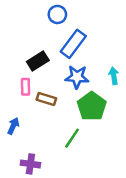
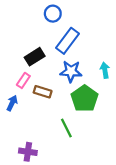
pink rectangle: (26, 87) -> (23, 80), turned 35
blue arrow: (13, 126) -> (12, 103), moved
green line: (72, 138) -> (66, 128), turned -60

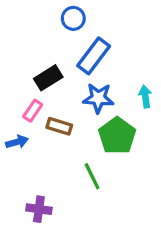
blue arrow: (12, 103) -> (17, 142), turned 49

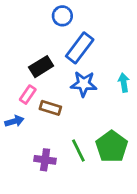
green pentagon: (117, 136) -> (112, 147), moved
purple cross: (39, 209) -> (45, 160), moved

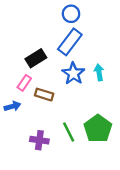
blue circle: (62, 16) -> (71, 14), moved
cyan arrow: (124, 83) -> (99, 72), moved
blue star: (84, 84) -> (73, 73), turned 30

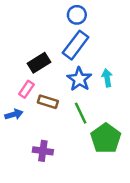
green line: (69, 132) -> (81, 113), moved

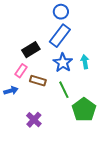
purple cross: (43, 151) -> (34, 120), turned 35

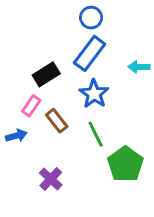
cyan arrow: (85, 62) -> (139, 67), moved, turned -80
brown rectangle: (38, 81) -> (57, 121), turned 35

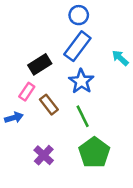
cyan arrow: (139, 67) -> (120, 58), turned 42
green pentagon: (125, 164) -> (94, 153), moved

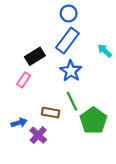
brown rectangle: (49, 105) -> (51, 113), moved, turned -42
blue arrow: (14, 118) -> (19, 123), moved
green pentagon: (94, 153) -> (93, 120), moved

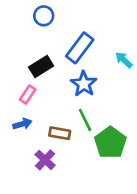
blue circle: (69, 14) -> (44, 16), moved
blue arrow: (19, 123) -> (22, 124), moved

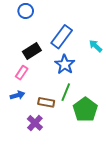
blue circle: (44, 16) -> (26, 11), moved
green line: (85, 120) -> (66, 92), turned 48

